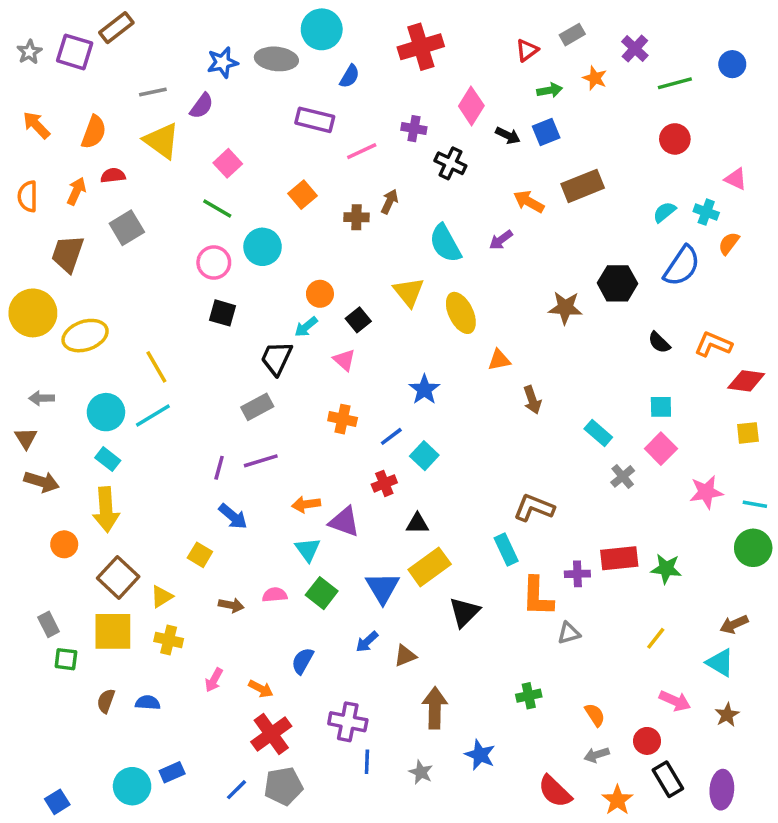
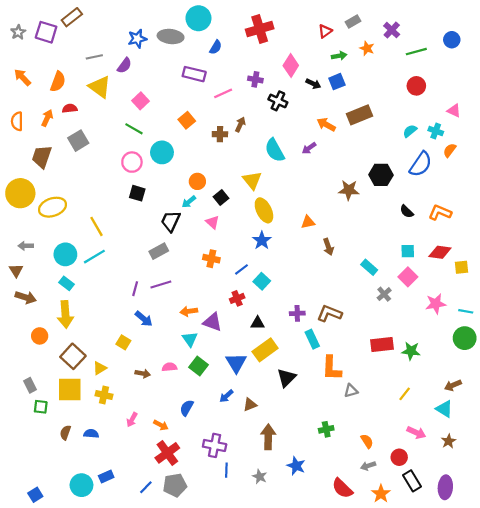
yellow ellipse: (461, 313) -> (264, 210), moved
red diamond: (746, 381) -> (440, 252), moved
purple cross: (577, 574) -> (297, 313), moved

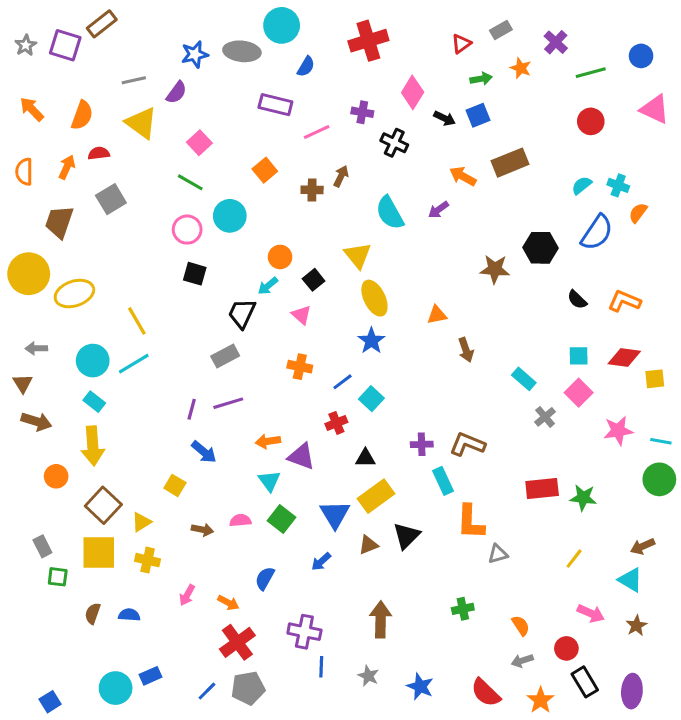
pink triangle: (454, 111) -> (655, 109), moved, size x1.5
brown triangle: (250, 405) -> (368, 545), moved
blue star: (296, 466) -> (420, 686), moved

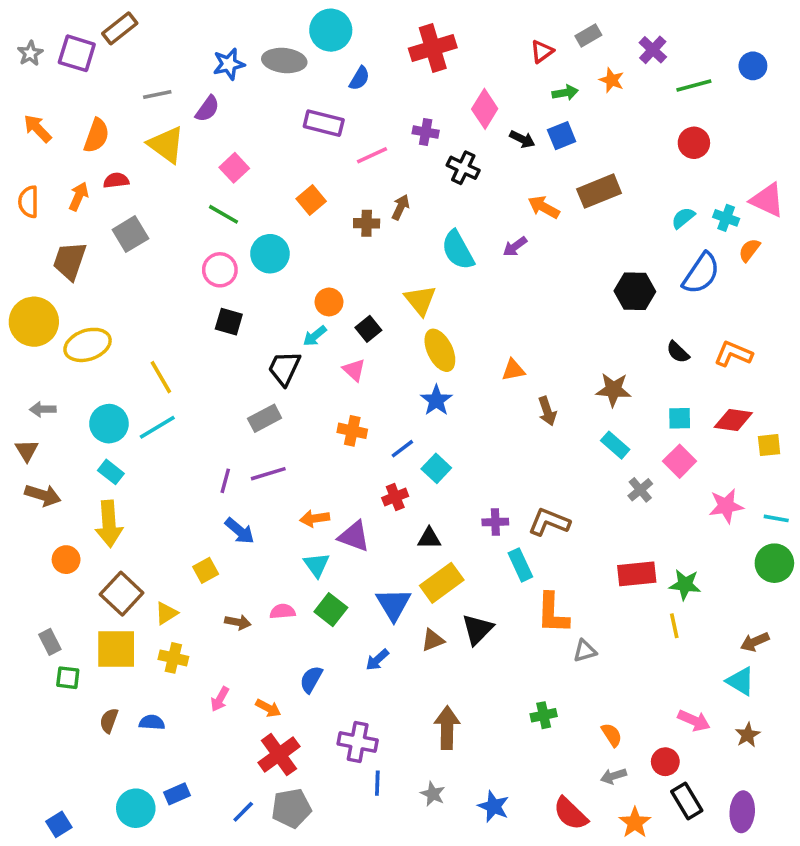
pink triangle: (655, 109) -> (767, 200), moved
brown star: (495, 269) -> (613, 390), moved
yellow square: (175, 485) -> (206, 570), turned 30
yellow line: (574, 559) -> (674, 626), moved, turned -50

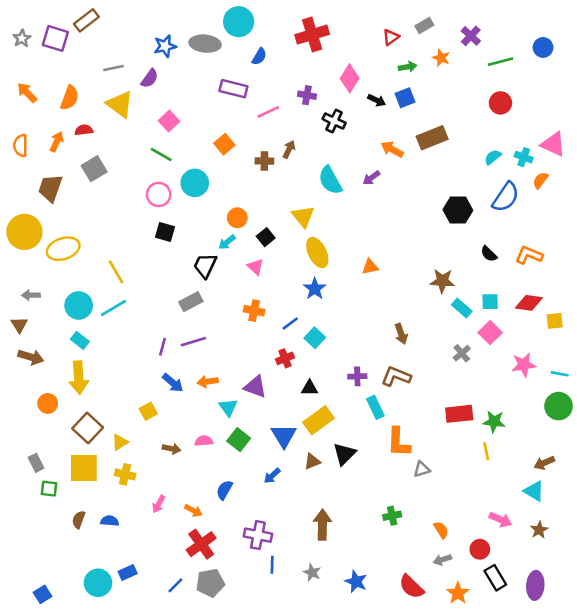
brown arrow: (547, 411) -> (401, 334), moved
cyan rectangle: (615, 445) -> (462, 308), moved
orange arrow: (315, 518) -> (208, 382), moved

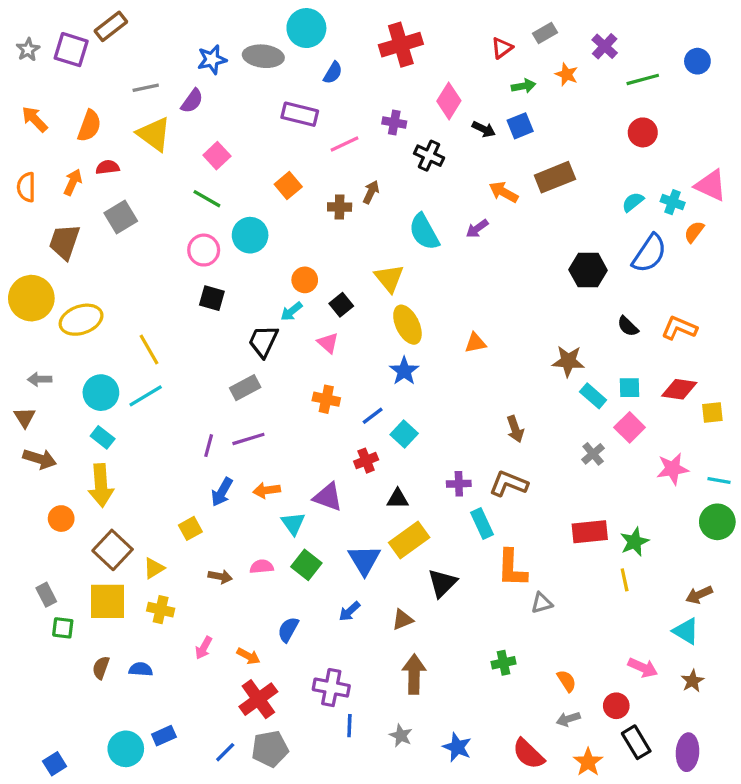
blue arrow: (173, 383) -> (222, 492), turned 80
green star: (494, 422) -> (634, 542), turned -30
brown triangle: (312, 462) -> (402, 620), moved

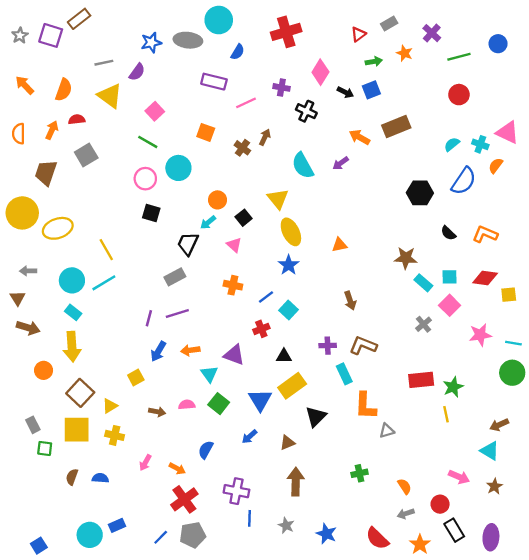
orange square: (288, 185) -> (206, 132), turned -30
brown cross: (340, 207) -> (242, 148), turned 35
brown arrow: (515, 429) -> (350, 301), moved

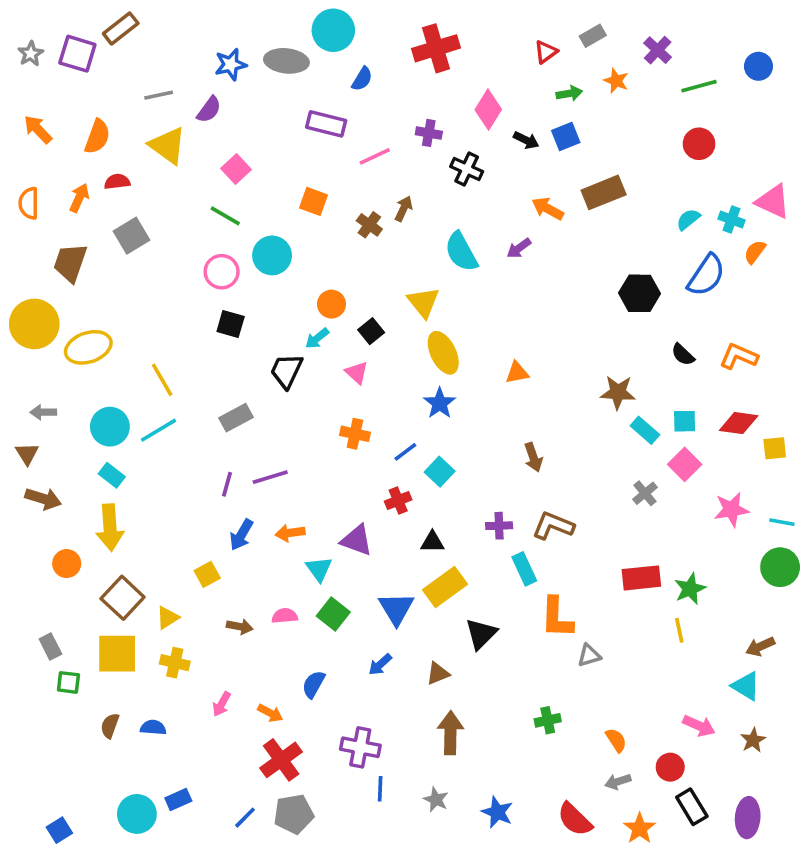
gray rectangle: (175, 277) -> (236, 418), moved

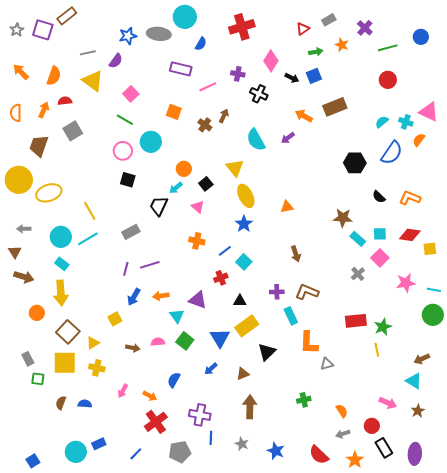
gray pentagon: (294, 814) -> (180, 452), moved

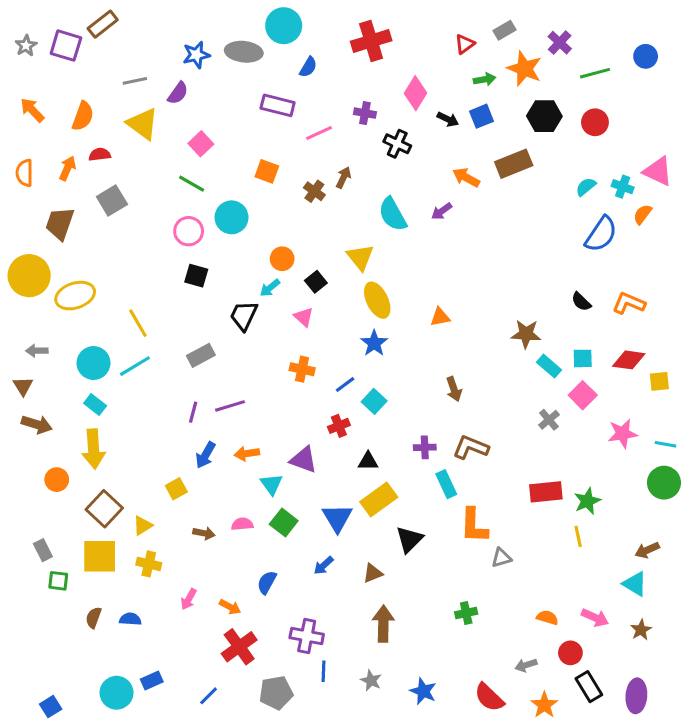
orange star: (342, 45) -> (524, 69), size x1.6
black hexagon: (355, 163) -> (544, 116), moved
orange semicircle: (342, 411) -> (547, 618), moved, turned -40

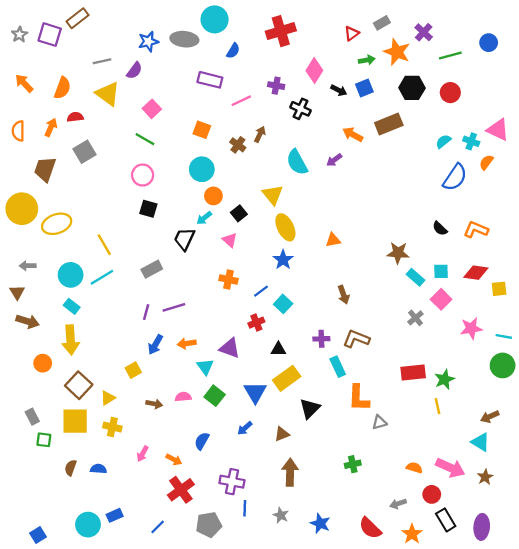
cyan circle: (232, 217) -> (202, 169), moved
pink arrow: (595, 618) -> (450, 468), size x1.4

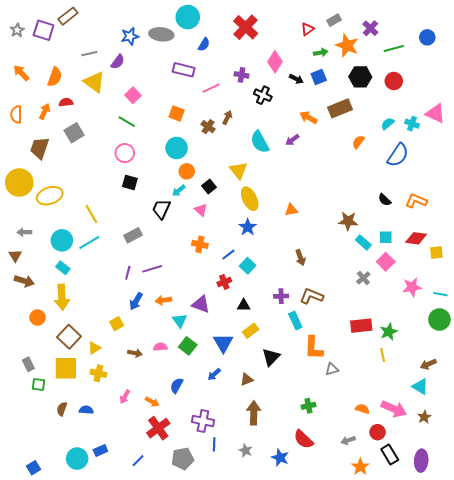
red cross: (281, 31) -> (246, 27), turned -30
orange semicircle: (486, 162) -> (358, 142), moved
yellow rectangle: (287, 378) -> (251, 331), size x0.7
red semicircle: (370, 528) -> (303, 439), moved

